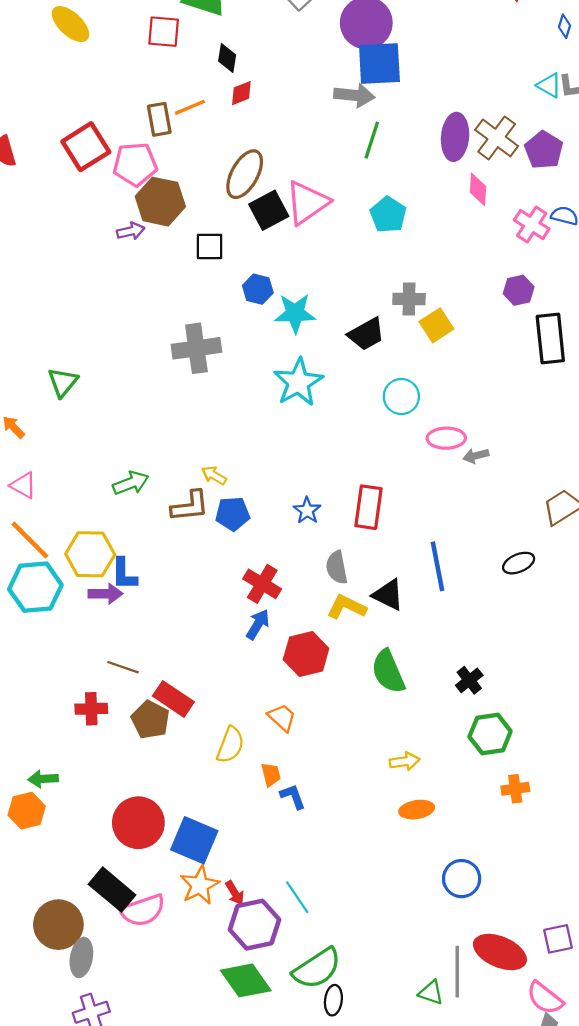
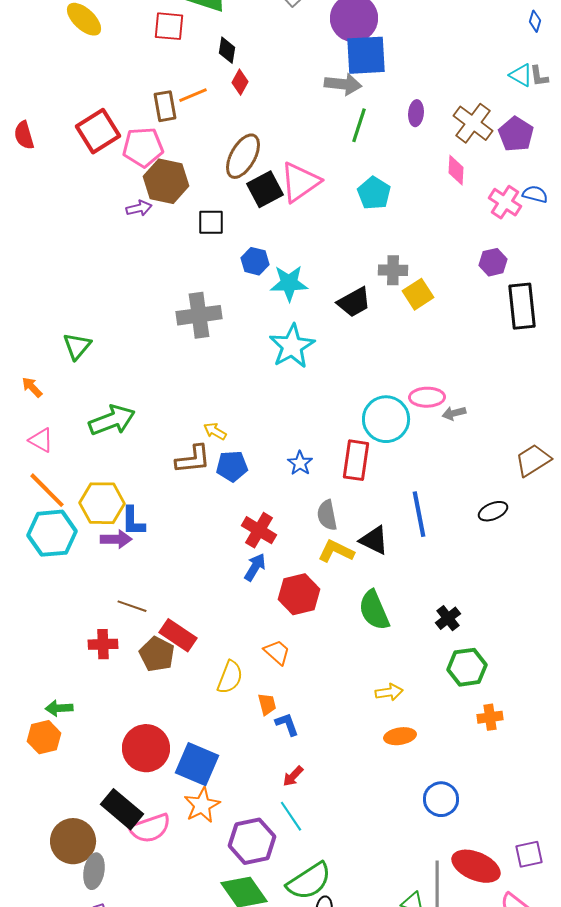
red diamond: (241, 93) -> (240, 82), turned -40
purple ellipse: (455, 137) -> (416, 113), moved, size x0.6
cyan circle: (401, 397) -> (386, 419), moved, size x1.4
green arrow: (131, 483) -> (112, 420), moved, size x1.4
red arrow: (235, 893) -> (293, 776), moved, turned 75

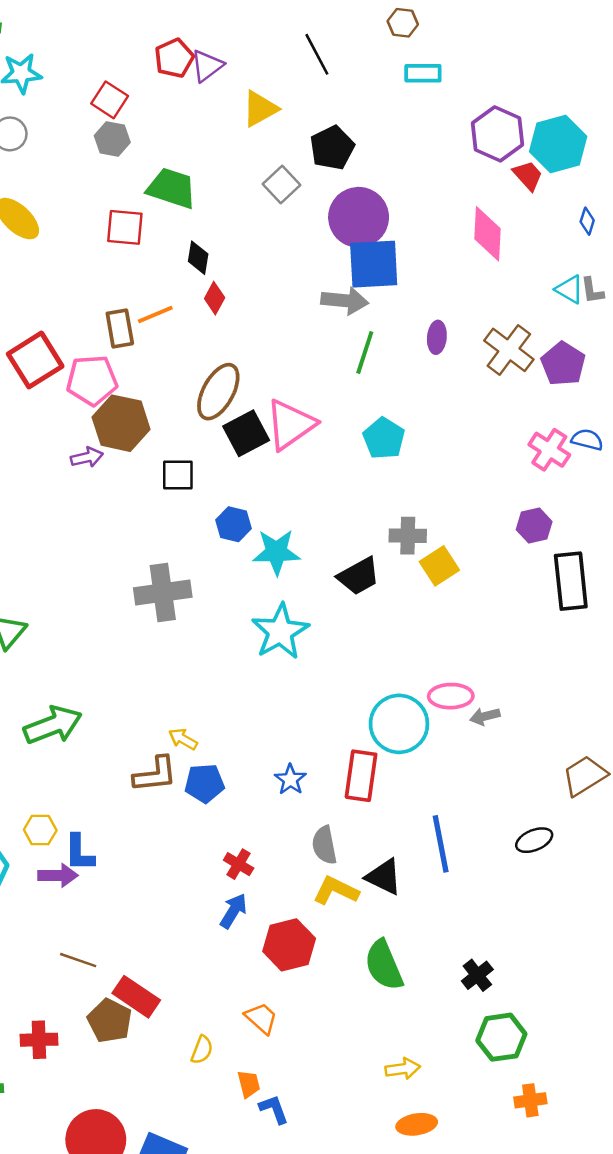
pink diamond: (456, 170) -> (487, 234), moved, size x1.4
yellow hexagon: (102, 503) -> (40, 830), size x0.6
red cross: (259, 530) -> (239, 864), size x0.7
red cross: (103, 644) -> (39, 1040), moved
yellow semicircle: (230, 677) -> (202, 1050), size x0.7

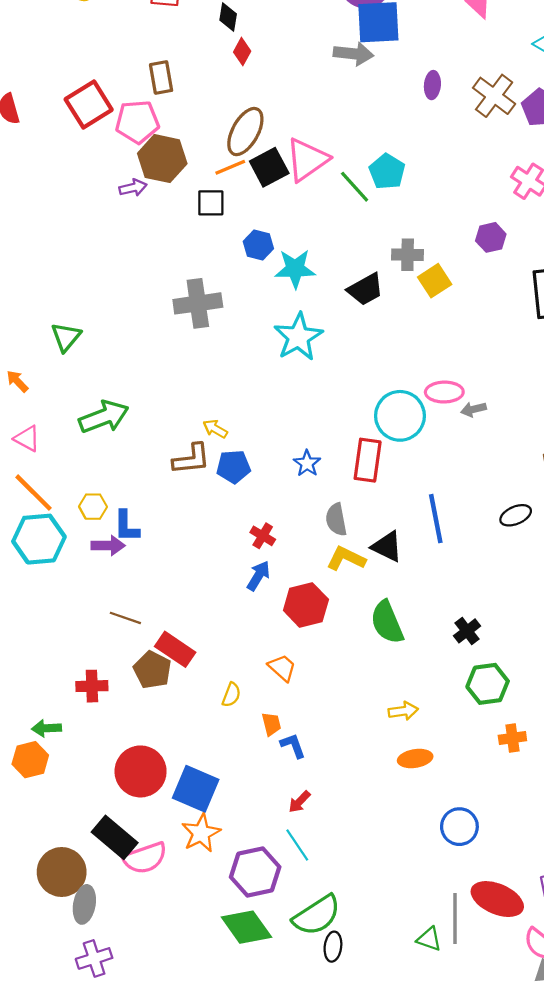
orange line: (155, 315) -> (230, 167), moved
green line: (365, 352) -> (355, 187), moved, turned -60
purple hexagon: (534, 526) -> (491, 237), moved

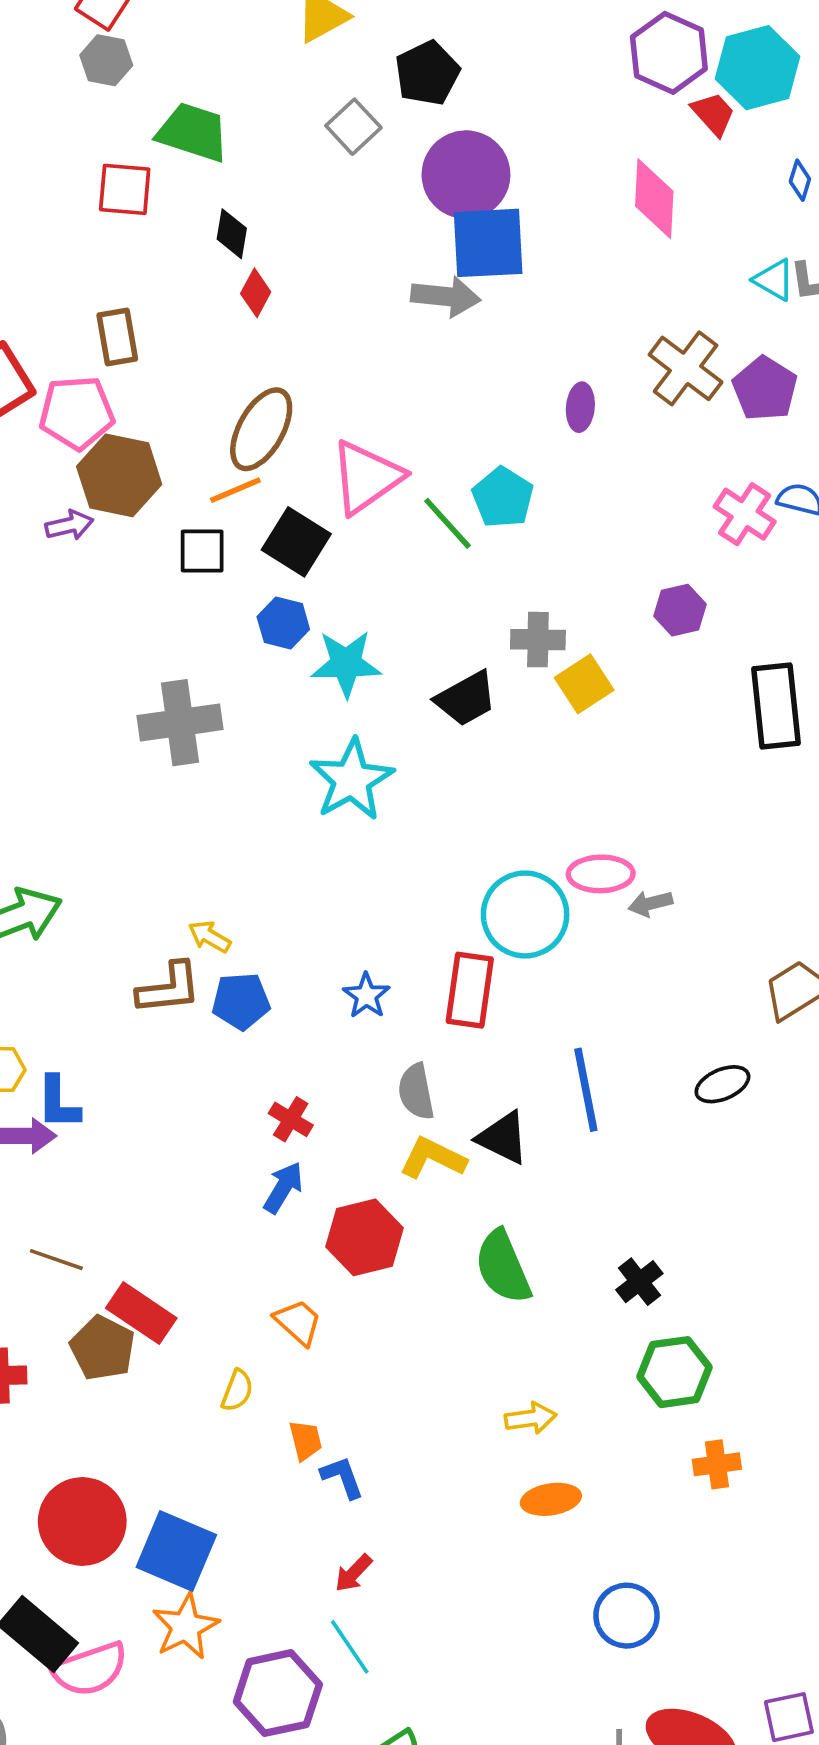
purple ellipse: (432, 85) -> (580, 407), moved
black square: (269, 167) -> (296, 542), moved, turned -30
orange trapezoid: (282, 668) -> (298, 1322), moved

